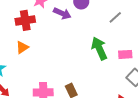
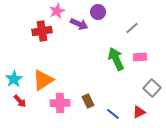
orange triangle: (22, 47) -> (43, 80), moved, size x1.6
pink rectangle: (125, 54) -> (140, 57), moved

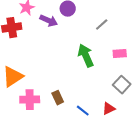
pink rectangle: (140, 57) -> (120, 54), moved

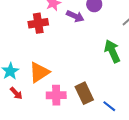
brown rectangle: (58, 98) -> (84, 93), size x1.5

